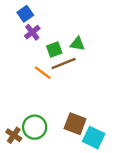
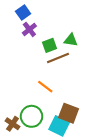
orange line: (43, 73) -> (45, 87), moved
cyan square: (94, 138) -> (59, 126), moved

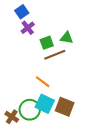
cyan square: (59, 126) -> (45, 104), moved

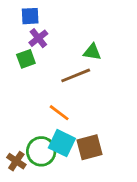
blue square: (22, 12) -> (30, 16), turned 32
green square: (47, 43) -> (26, 59), moved
brown square: (65, 107) -> (89, 147), turned -36

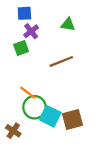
green triangle: (92, 52) -> (68, 25), moved
orange line: (59, 113) -> (28, 93), moved
green circle: (41, 151) -> (34, 107), moved

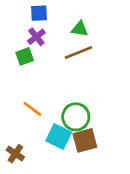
blue square: (24, 13) -> (39, 13), moved
brown line: (61, 61) -> (78, 53), moved
green circle: (34, 107) -> (76, 117), moved

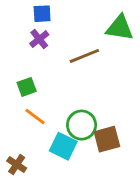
green triangle: (80, 29) -> (120, 28), moved, size x1.5
green square: (25, 56) -> (27, 87), moved
brown square: (85, 140) -> (107, 139), moved

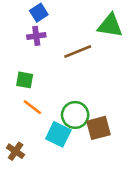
blue square: (42, 14) -> (39, 13), turned -30
purple cross: (39, 39) -> (36, 36), turned 30
green square: (27, 87) -> (25, 80), turned 30

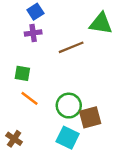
cyan square: (58, 134) -> (68, 138), moved

